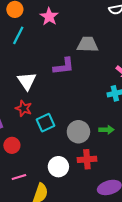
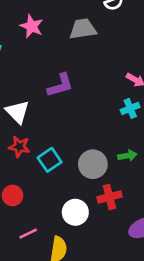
gray trapezoid: (87, 44) -> (83, 29), moved

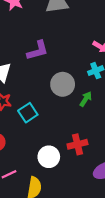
green arrow: (127, 156) -> (86, 99), moved, turned -48
gray circle: (93, 164) -> (63, 84), moved

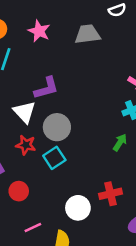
purple L-shape: (38, 50) -> (46, 88), moved
gray circle: (63, 84) -> (57, 127), moved

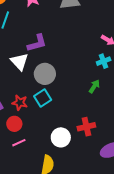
red star: (26, 145) -> (20, 103), moved
pink line: (33, 227) -> (19, 143), moved

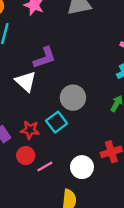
gray circle: (45, 74) -> (73, 98), moved
pink line: (19, 143) -> (45, 166), moved

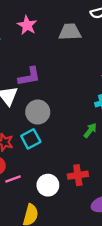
gray circle: (73, 98) -> (38, 112), moved

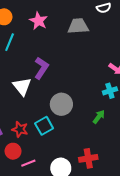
purple L-shape: (29, 76) -> (41, 68), turned -45
gray circle: (38, 112) -> (61, 104), moved

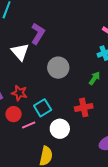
cyan square: (44, 126) -> (43, 108), moved
red cross: (88, 158) -> (84, 107), moved

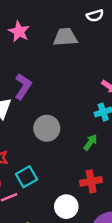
red cross: (84, 107) -> (91, 181), moved
white circle: (60, 129) -> (66, 207), moved

